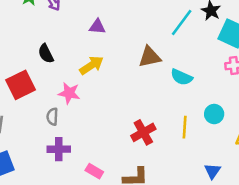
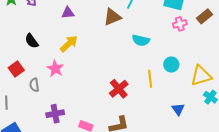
brown triangle: (150, 57) -> (112, 17), moved
red square: (21, 85) -> (16, 69), size x0.7
pink star: (69, 93) -> (55, 69), turned 30
gray semicircle: (52, 117) -> (34, 85), moved

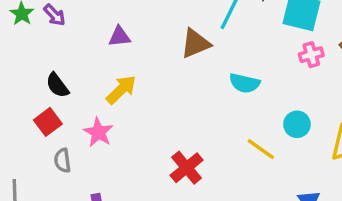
red square: (16, 69) -> (48, 122), moved
yellow line: (150, 79) -> (261, 149), turned -48
red cross: (119, 89) -> (187, 168), moved

